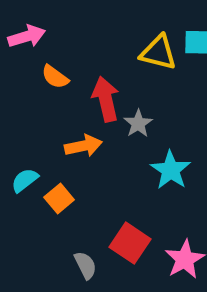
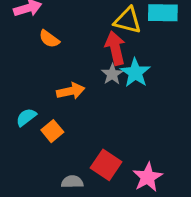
red arrow: (106, 99) -> (115, 48), moved
cyan star: (171, 170) -> (135, 73), moved
gray semicircle: (85, 265) -> (72, 182), turned -65

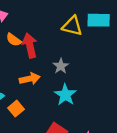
red arrow: (115, 48) -> (30, 45), moved
cyan star: (135, 73) -> (65, 95), moved

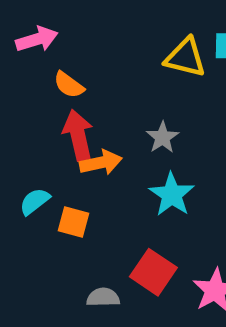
red arrow: (30, 45) -> (78, 135), moved
orange square: (16, 109) -> (73, 222), turned -35

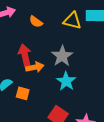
orange semicircle: (69, 85) -> (36, 22), moved
gray star: (163, 137) -> (62, 56), size x1.5

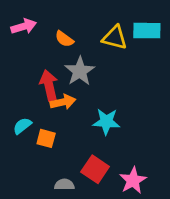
gray star: (62, 56) -> (80, 71), moved
cyan star: (66, 81) -> (106, 122), turned -30

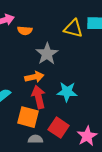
orange semicircle: (64, 39) -> (25, 31), moved, turned -32
red arrow: (49, 85) -> (39, 97), moved
orange square: (46, 138) -> (28, 117), moved, size x1.5

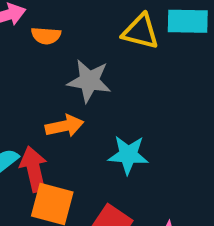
gray star: (47, 54) -> (89, 81), turned -30
red arrow: (39, 97) -> (34, 169), moved

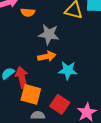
orange arrow: (65, 126) -> (47, 56), moved

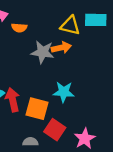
orange arrow: (47, 56) -> (61, 48), moved
orange square: (31, 94) -> (37, 109), moved

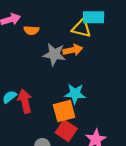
cyan rectangle: (96, 20) -> (94, 17), moved
orange square: (37, 109) -> (64, 111), moved, turned -30

